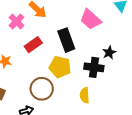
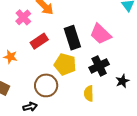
pink trapezoid: (91, 19) -> (101, 34), moved
black star: (109, 53) -> (122, 81), moved
black cross: (94, 67) -> (99, 66), turned -36

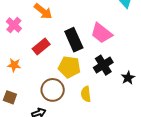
pink cross: (23, 17) -> (14, 25), moved
yellow semicircle: (89, 94) -> (86, 94), moved

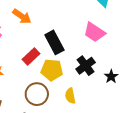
pink trapezoid: (101, 33) -> (94, 32), moved
red rectangle: (41, 47) -> (31, 57), moved

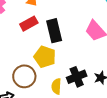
red rectangle: (31, 57) -> (29, 24), moved
black cross: (86, 66) -> (77, 77), moved

